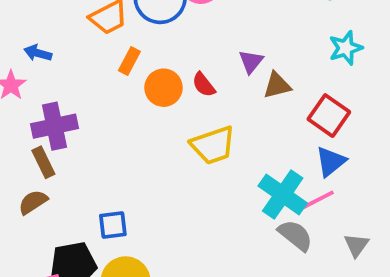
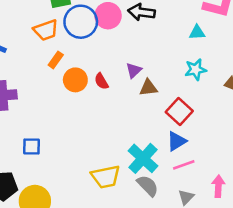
yellow trapezoid: (213, 145) -> (106, 177), moved
pink line: (318, 200) -> (184, 165), moved
blue square: (113, 225) -> (32, 146), moved

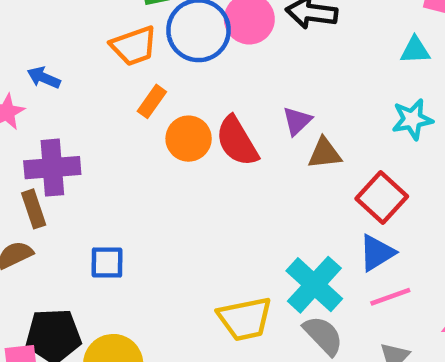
red semicircle: (101, 81) -> (237, 141), size x1.6

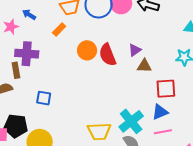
orange rectangle: (152, 101) -> (59, 30), moved
red square: (382, 198) -> (166, 89), turned 35

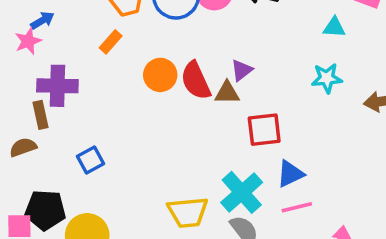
blue arrow: (29, 15) -> (42, 20), moved, turned 120
brown triangle: (144, 66) -> (227, 93), moved
red square: (166, 89) -> (264, 130), moved
blue square: (44, 98) -> (90, 160), turned -35

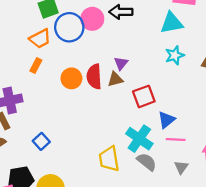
cyan triangle: (334, 27) -> (172, 23), size x1.6
red semicircle: (196, 81) -> (94, 77), turned 35
pink line: (297, 207) -> (176, 139), turned 30
yellow trapezoid: (188, 212) -> (109, 159), turned 100

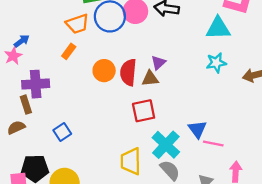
red square: (144, 96) -> (144, 111), moved
blue triangle: (166, 120) -> (197, 129), turned -36
pink line: (176, 139) -> (213, 143), moved

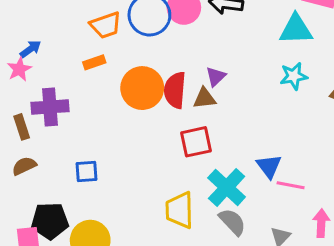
orange rectangle: (69, 51) -> (94, 62), turned 35
orange circle: (104, 71) -> (142, 88), size x1.4
brown rectangle: (26, 105) -> (22, 127), moved
blue square: (62, 132) -> (86, 171), turned 30

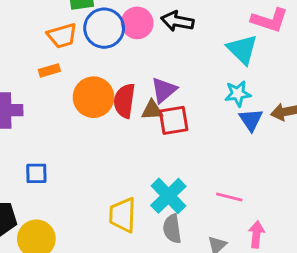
cyan triangle: (296, 29) -> (242, 49), turned 44
purple triangle: (216, 77) -> (164, 90), size x1.4
red square: (196, 142) -> (174, 120), moved
blue triangle: (269, 166) -> (251, 120), moved
gray semicircle: (232, 222) -> (172, 229), turned -148

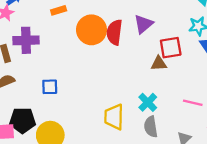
brown triangle: (152, 110) -> (159, 63), moved
red square: (174, 120) -> (171, 48), moved
cyan cross: (168, 196) -> (148, 102), size x0.7

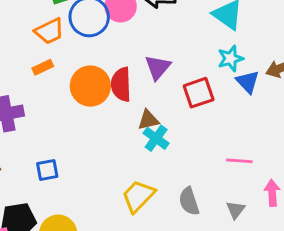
brown triangle: (159, 63) -> (148, 120), moved
cyan cross: (148, 102) -> (156, 138), moved
yellow trapezoid: (114, 117) -> (138, 196), turned 52

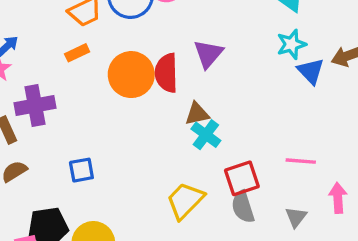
red square: (199, 93) -> (242, 178), moved

